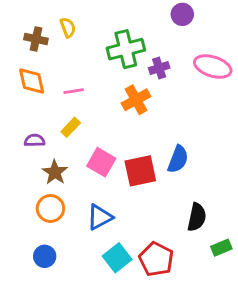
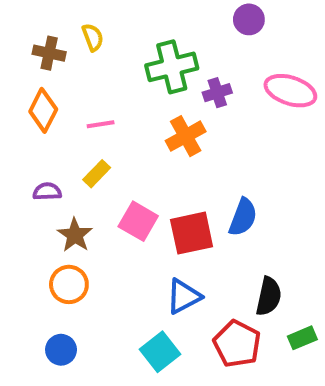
orange diamond: (32, 81) -> (43, 110), turned 40
blue triangle: (100, 217) -> (184, 296), moved
red pentagon: (156, 259) -> (237, 344), moved

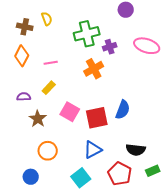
orange circle: (69, 284) -> (48, 151), moved
black semicircle: (269, 296) -> (136, 150), turned 84

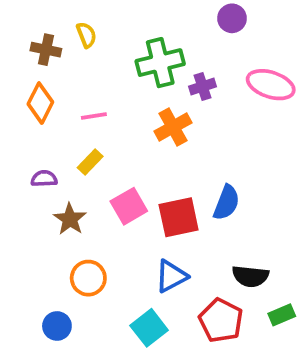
pink square: (70, 112) -> (129, 206), turned 30

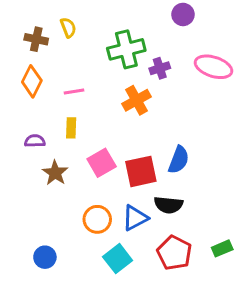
yellow rectangle: (90, 162) -> (71, 128), turned -42
black semicircle: (250, 276) -> (168, 205), moved
orange circle: (88, 278) -> (97, 219), moved

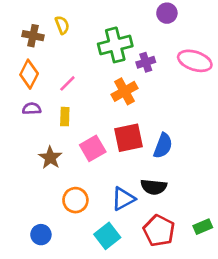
pink line: (74, 91) -> (67, 83), turned -36
purple semicircle: (35, 141) -> (32, 109), moved
red square: (141, 171) -> (128, 138), moved
orange circle: (97, 219) -> (75, 200), moved

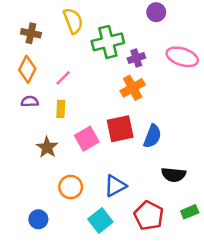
yellow semicircle: (62, 25) -> (73, 21), moved, size x1.5
orange cross: (125, 91) -> (133, 88), moved
black semicircle: (154, 187) -> (174, 175), moved

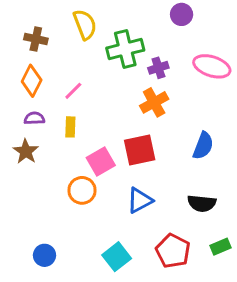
blue semicircle: (152, 136) -> (203, 146), moved
brown star: (47, 147) -> (26, 151), moved
blue triangle: (115, 186) -> (140, 200), moved
orange circle: (71, 187) -> (82, 190), moved

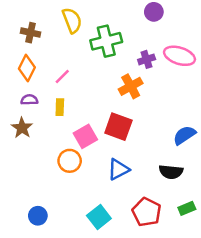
purple cross: (158, 68) -> (147, 59), moved
blue semicircle: (203, 146) -> (184, 135), moved, turned -145
red square: (140, 150) -> (118, 127), turned 32

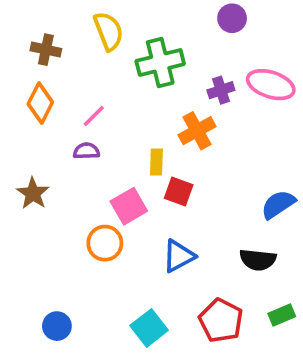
purple semicircle: (29, 100) -> (86, 151), moved
yellow rectangle: (60, 107) -> (156, 162), moved
red square: (118, 127) -> (179, 192), size x0.7

